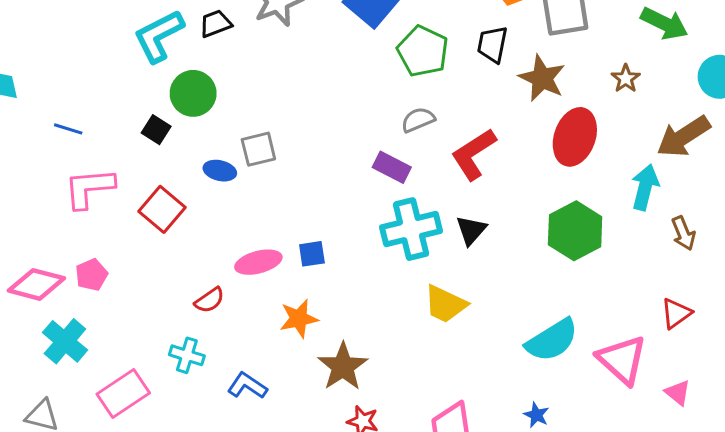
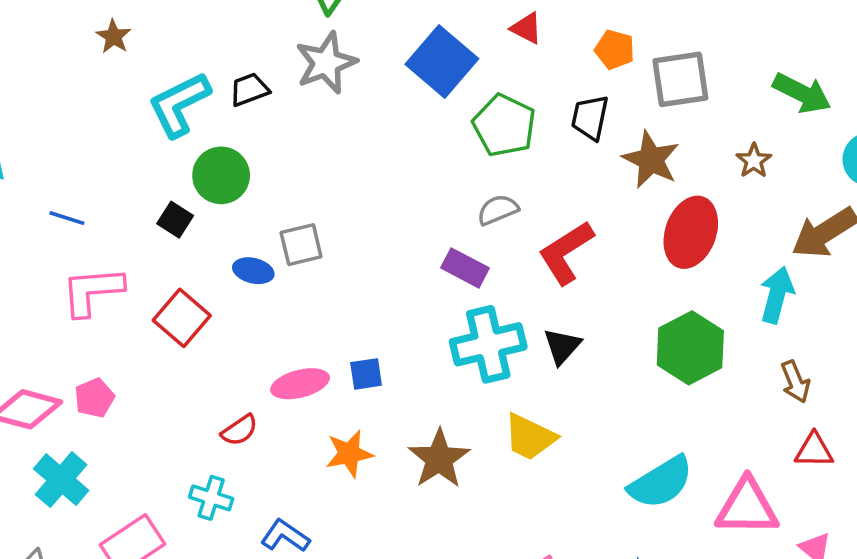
brown arrow: (683, 233) -> (795, 382), moved
red triangle: (676, 313) -> (814, 450), turned 36
pink triangle: (622, 360) -> (747, 507), turned -42
brown star: (343, 367) -> (439, 459), moved

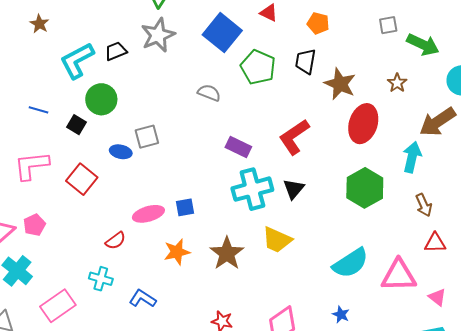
gray square: (680, 79) -> (388, 25), moved, size x0.6
gray semicircle: (498, 210) -> (209, 93), moved, turned 45
blue line: (67, 218) -> (38, 110), moved

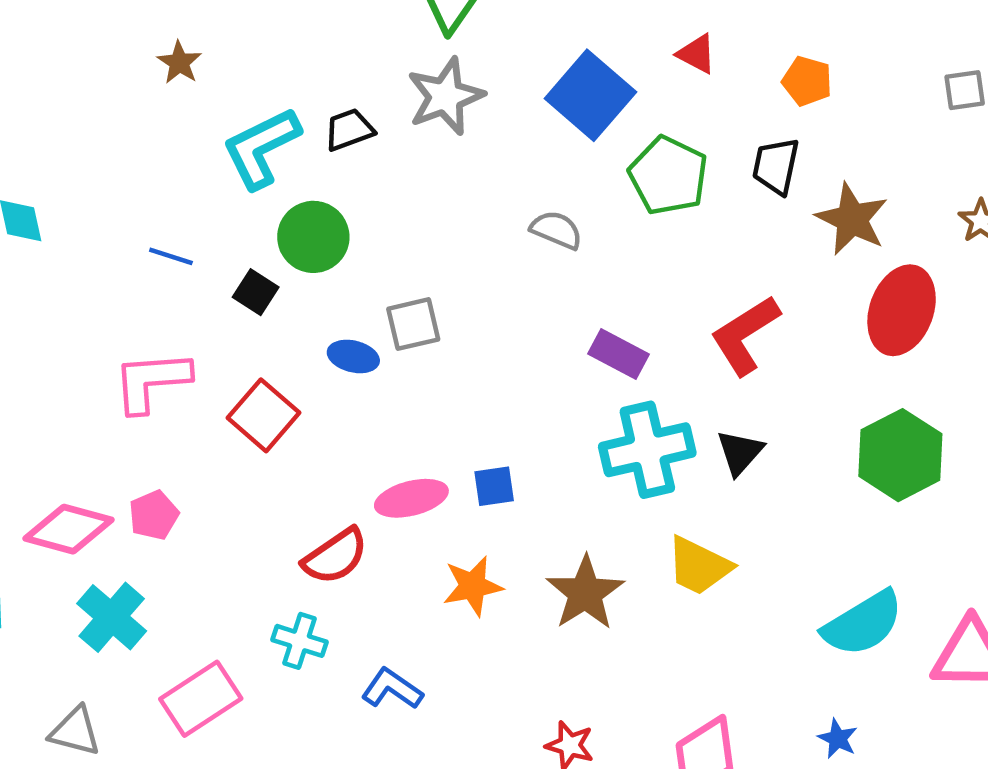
red semicircle: (116, 241) -> (335, 556), size x1.4

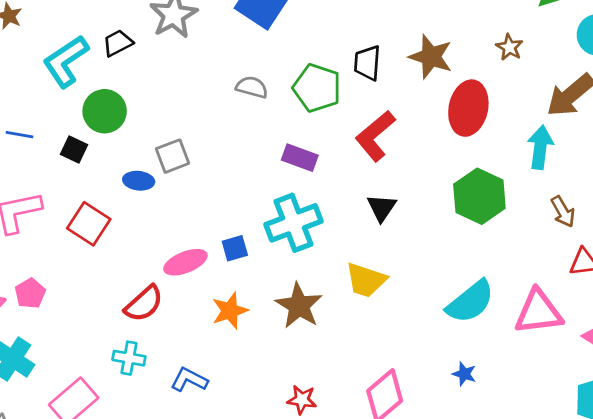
black trapezoid: (776, 166) -> (367, 63), moved
green pentagon: (668, 176) -> (317, 88), moved
cyan cross: (647, 450) -> (294, 223), moved

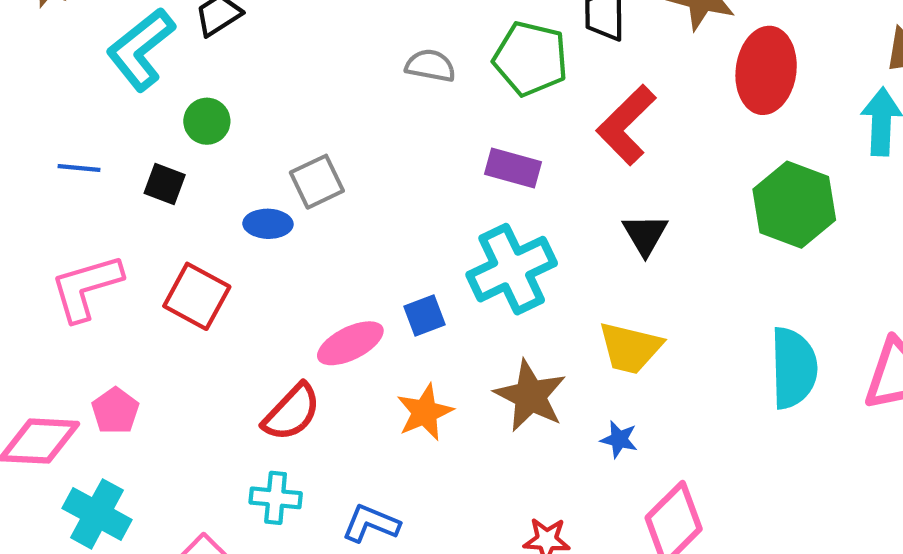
green circle: (105, 111) -> (207, 121), size x0.7
cyan semicircle: (470, 302) -> (794, 368), turned -48
blue star: (464, 374) -> (619, 439), moved

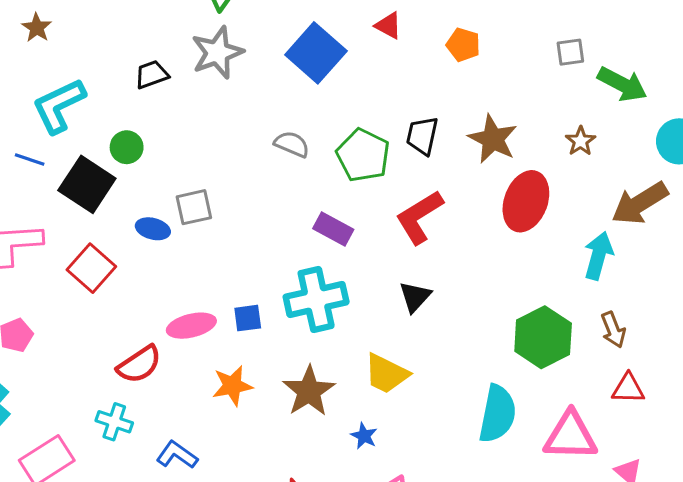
cyan L-shape: (141, 49) -> (59, 106), moved
black square: (165, 184) -> (87, 184), size x1.8
green hexagon: (794, 205) -> (543, 337), moved

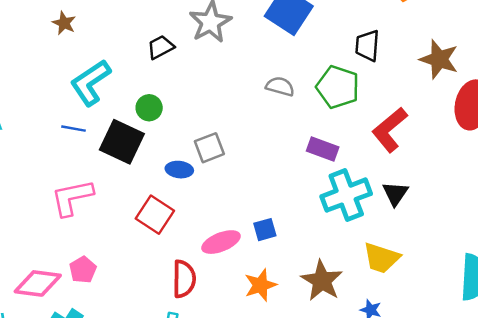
black trapezoid: (422, 136) -> (367, 46), moved
red square: (91, 268) -> (155, 215), moved
cyan cross: (316, 299) -> (346, 195), moved
red semicircle: (139, 364) -> (184, 279), turned -48

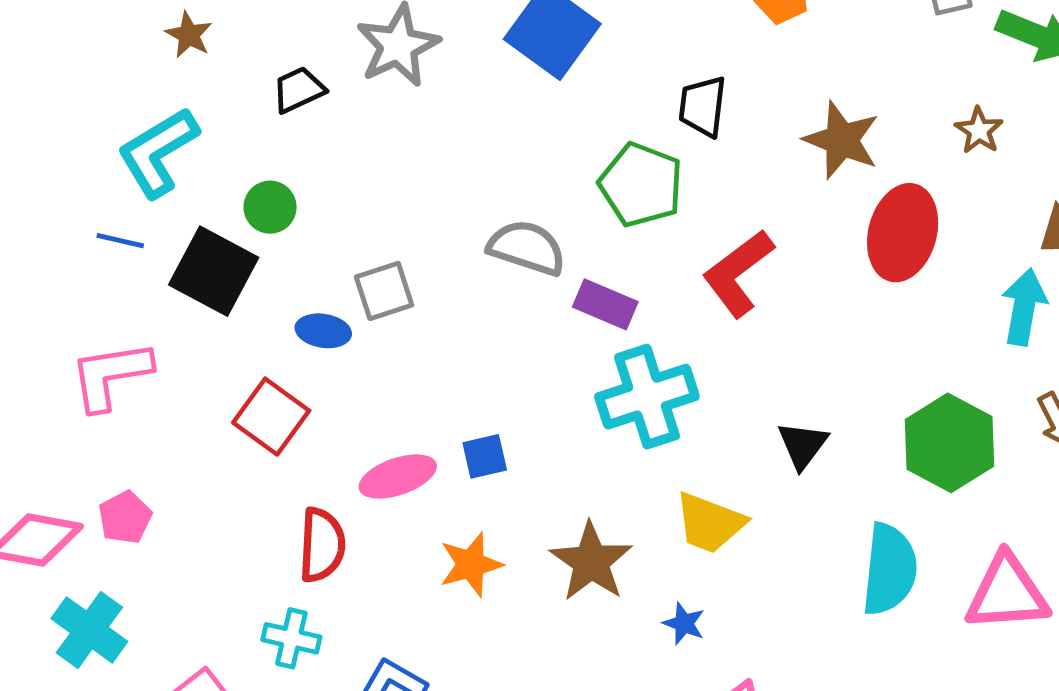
brown star: (64, 23) -> (189, 35), moved
gray semicircle: (280, 86) -> (527, 248), moved, size x1.4
black triangle: (395, 193) -> (803, 445), moved

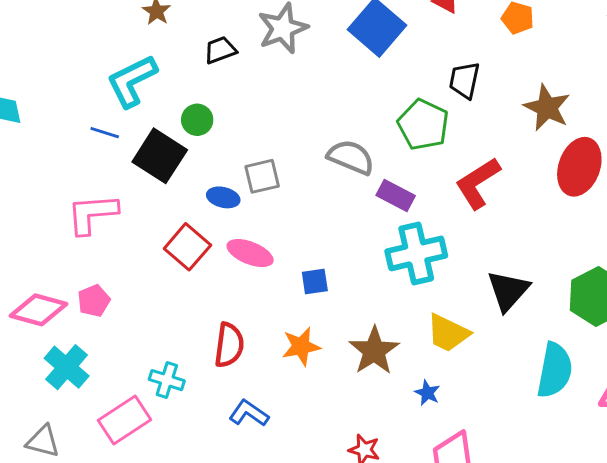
black triangle: (803, 445) -> (508, 291), size x1.4
pink ellipse: (398, 477) -> (250, 253), moved, turned 36
red semicircle: (322, 545) -> (229, 345), moved
cyan cross: (291, 638) -> (167, 380), moved

